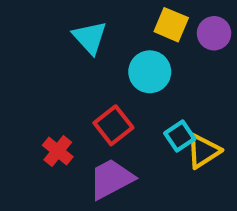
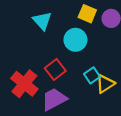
red cross: (58, 151) -> (24, 84), size x1.6

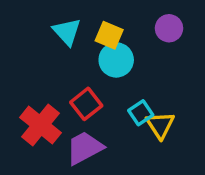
yellow square: (87, 14) -> (109, 35), moved
yellow triangle: (105, 84) -> (160, 125), turned -30

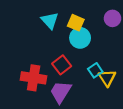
red cross: (40, 125) -> (34, 78), turned -30
purple trapezoid: (84, 148) -> (61, 92), turned -30

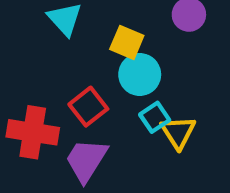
yellow square: (76, 23) -> (127, 42), moved
cyan circle: (80, 38) -> (140, 75), moved

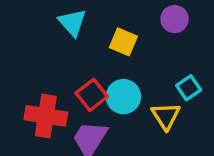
cyan circle: (140, 75) -> (123, 97), moved
cyan square: (155, 117) -> (189, 88), moved

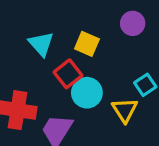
cyan triangle: (72, 23) -> (41, 44), moved
red square: (92, 95) -> (68, 74), moved

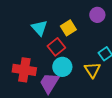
yellow square: (87, 44) -> (68, 28), turned 35
cyan circle: (87, 93) -> (62, 67), moved

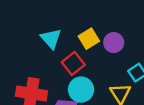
purple circle: (97, 15) -> (114, 43), moved

